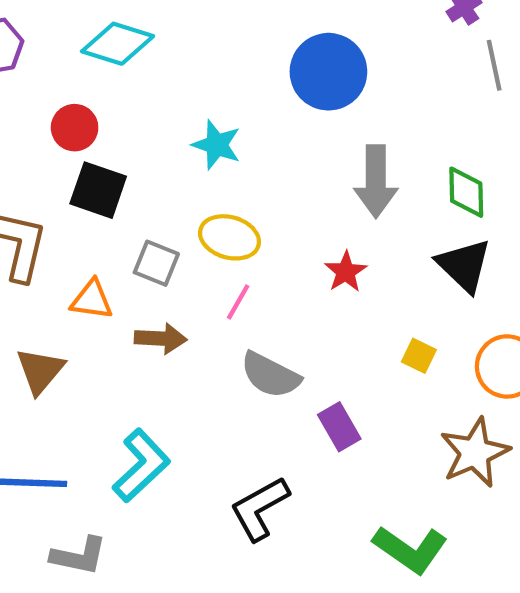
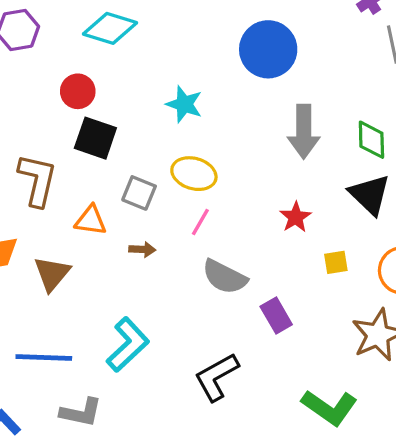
red star: (346, 272) -> (296, 217), moved
brown arrow: (161, 339) -> (142, 249), size x0.7
yellow square: (419, 356) -> (336, 262), turned -35

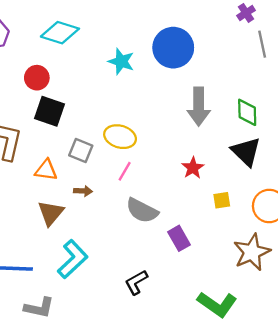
cyan star: (184, 104) -> (121, 61), moved
brown triangle: (52, 274) -> (51, 213), moved
black L-shape: (217, 377) -> (136, 282), size x0.7

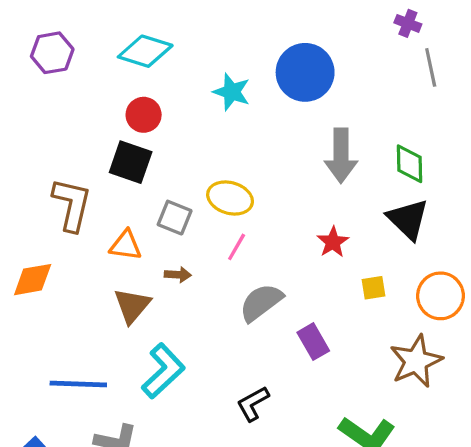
purple cross: (246, 13) -> (408, 23), turned -36
red circle: (37, 78) -> (144, 115), moved
gray semicircle: (142, 211) -> (261, 302), turned 116

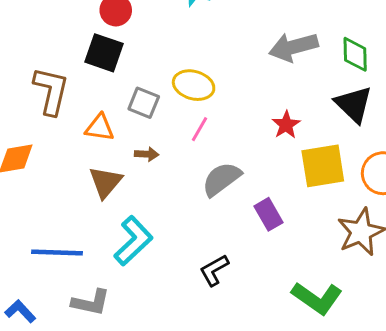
gray arrow: (341, 156) -> (293, 47), turned 75
yellow square: (374, 288) -> (323, 166), size x2.0

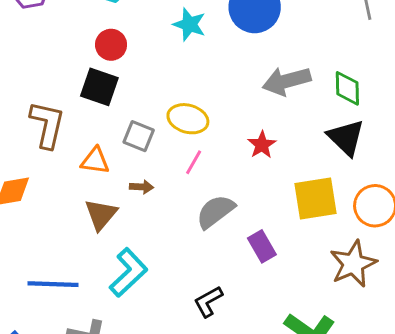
red star: (286, 125) -> (262, 145), moved

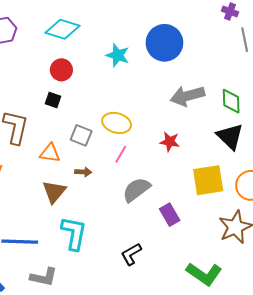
black square: (99, 87) -> (53, 100), size x0.6
red star: (262, 145) -> (170, 142), turned -30
cyan L-shape: (128, 272) -> (74, 233), turned -36

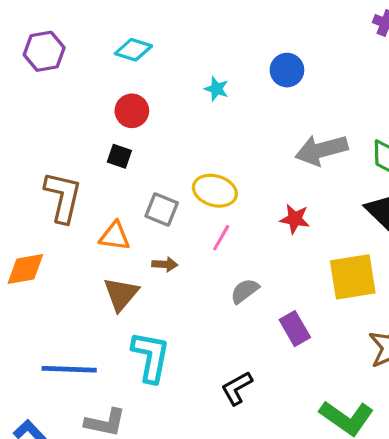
cyan diamond: (62, 29) -> (133, 50), size x0.7
blue circle: (164, 43) -> (287, 70), size x0.6
cyan star: (118, 55) -> (216, 89), size x0.7
gray semicircle: (136, 190) -> (245, 291), size x0.7

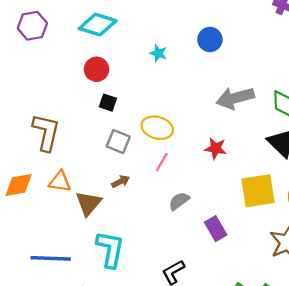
cyan diamond: (133, 50) -> (98, 25), size x1.4
black square: (119, 156) -> (108, 103), moved
orange triangle: (115, 236) -> (60, 182), moved
brown arrow: (165, 264) -> (121, 182), turned -30

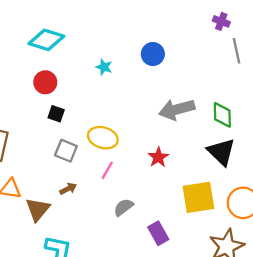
red star: (216, 148) -> (158, 157), turned 30

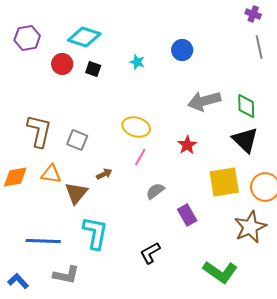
purple cross: (221, 21) -> (253, 14), moved
red circle: (45, 82) -> (62, 64), moved
black square: (56, 114) -> (93, 69), moved
gray square: (66, 151) -> (77, 140), moved

